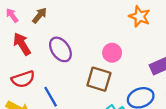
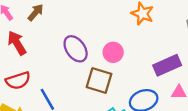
purple ellipse: (60, 49) -> (76, 49), moved

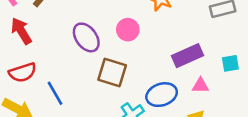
pink circle: (113, 52) -> (128, 30), moved

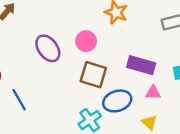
purple rectangle: (188, 56) -> (141, 65), turned 40
brown square: (112, 72) -> (93, 75), moved

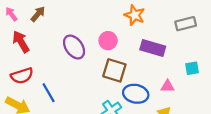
purple rectangle: (141, 65) -> (153, 48), moved
blue ellipse: (117, 101) -> (136, 94), turned 30

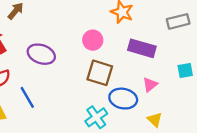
purple ellipse: (74, 47) -> (41, 54), moved, turned -35
pink triangle: (168, 86) -> (150, 85), moved, turned -40

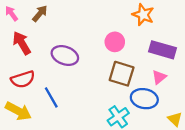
pink triangle: (150, 85) -> (159, 77), moved

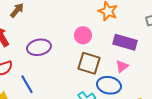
purple ellipse: (65, 56) -> (39, 47), turned -30

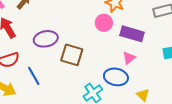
pink circle: (83, 35) -> (104, 23), moved
brown square: (89, 63) -> (72, 55), moved

